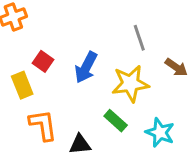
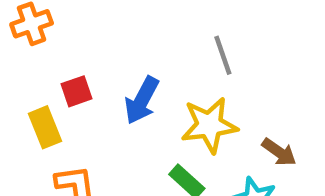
red square: (43, 61) -> (77, 91), turned 36
brown arrow: (176, 67) -> (279, 152), moved

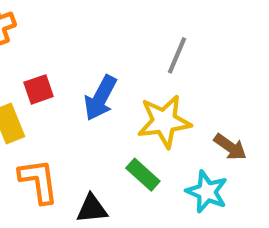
gray line: (223, 55) -> (177, 55), turned 42

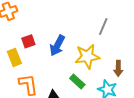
gray line: (177, 55) -> (103, 26), moved
brown arrow: (230, 147) -> (118, 68), turned 56

